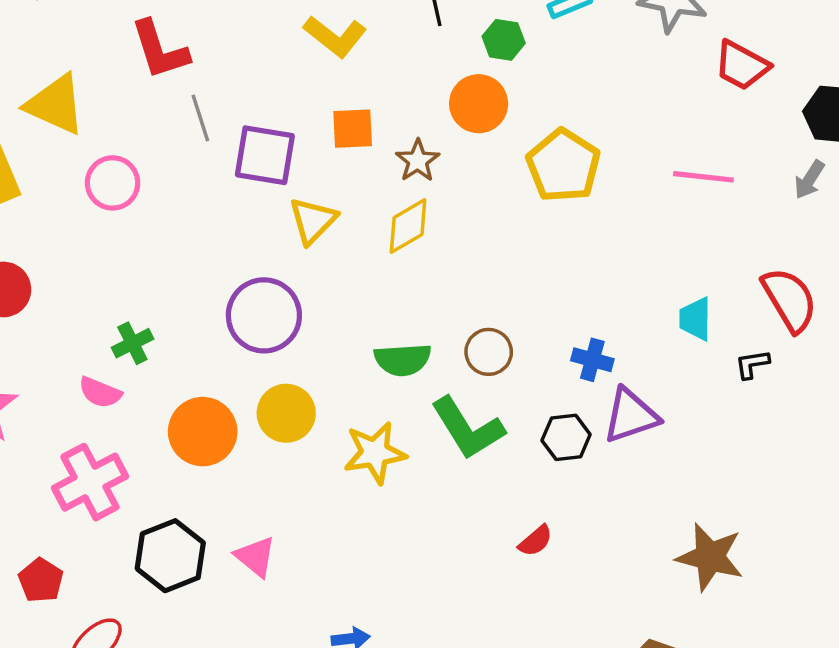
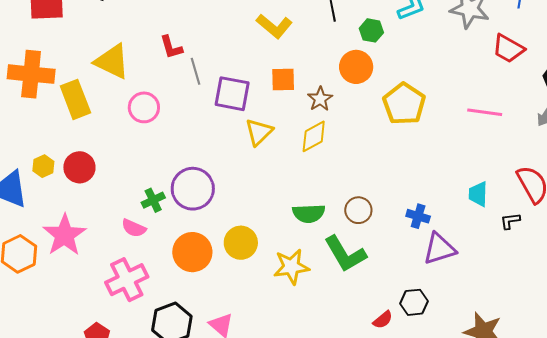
red L-shape: (160, 50) -> (171, 47), moved, size x0.7
purple circle: (264, 315) -> (193, 189), moved
black hexagon: (566, 437) -> (414, 302), moved

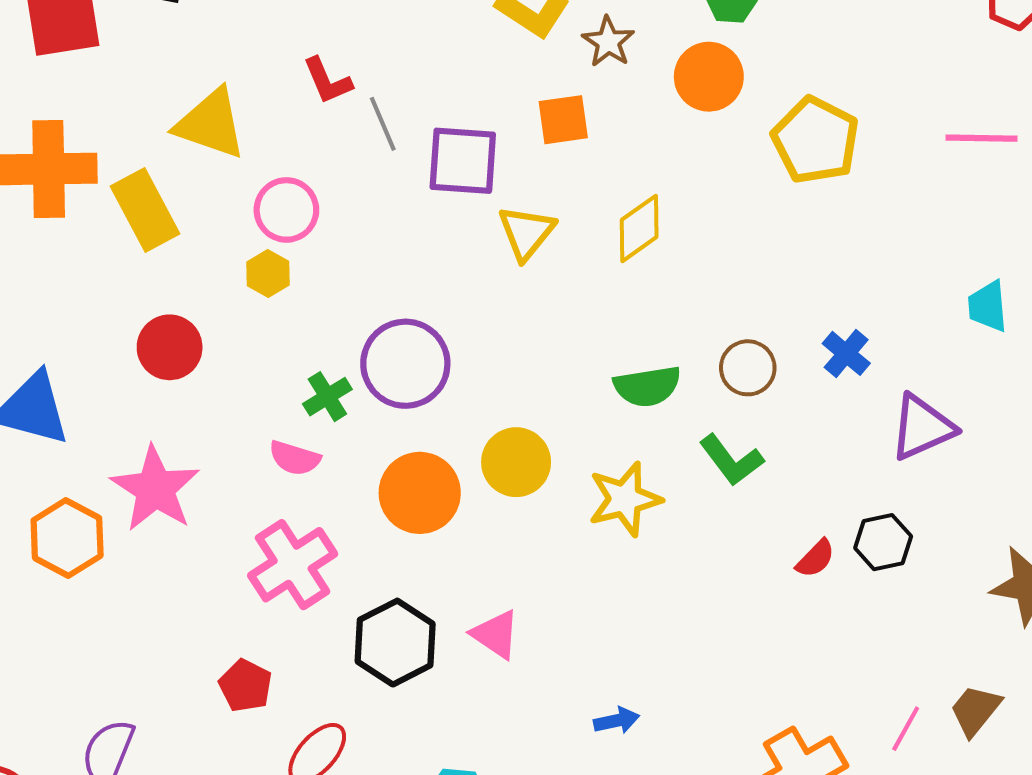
brown star: (320, 99) -> (608, 42), moved
yellow hexagon: (43, 166) -> (268, 274), moved
blue cross: (418, 216) -> (846, 353), moved, turned 30
green L-shape: (345, 254) -> (731, 460), size x0.7
red semicircle: (383, 320) -> (815, 559), moved

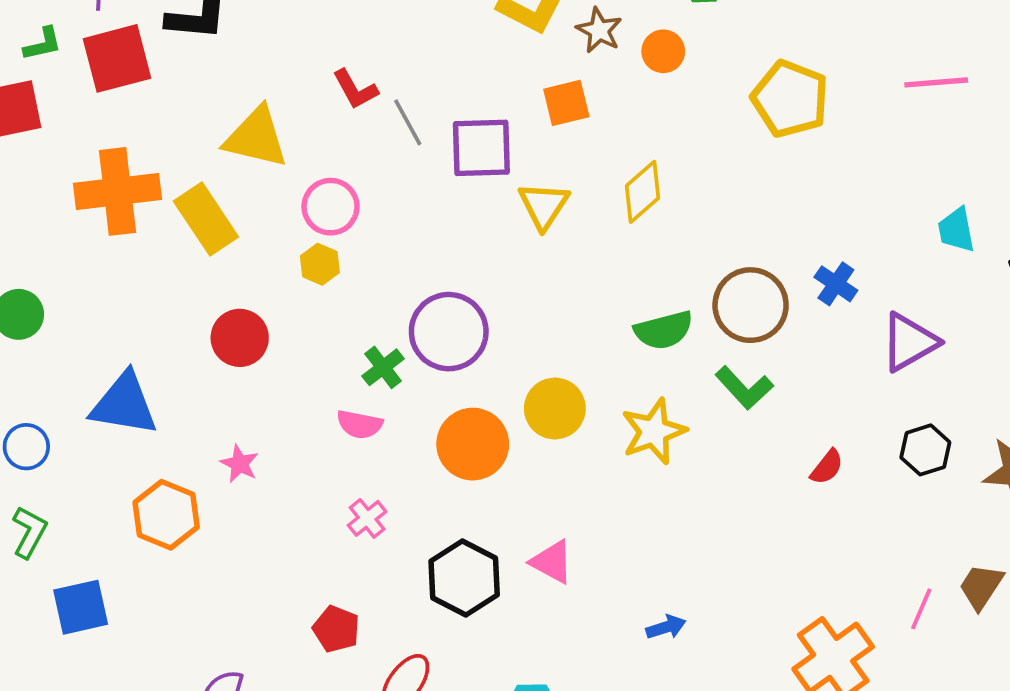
orange circle: (709, 77) -> (663, 51), moved, size x0.7
brown circle: (748, 368) -> (751, 305), size x1.5
pink star: (155, 489) -> (239, 464), size x0.5
black hexagon: (883, 542) -> (925, 450), moved
pink cross: (293, 565) -> (367, 518), size x0.5

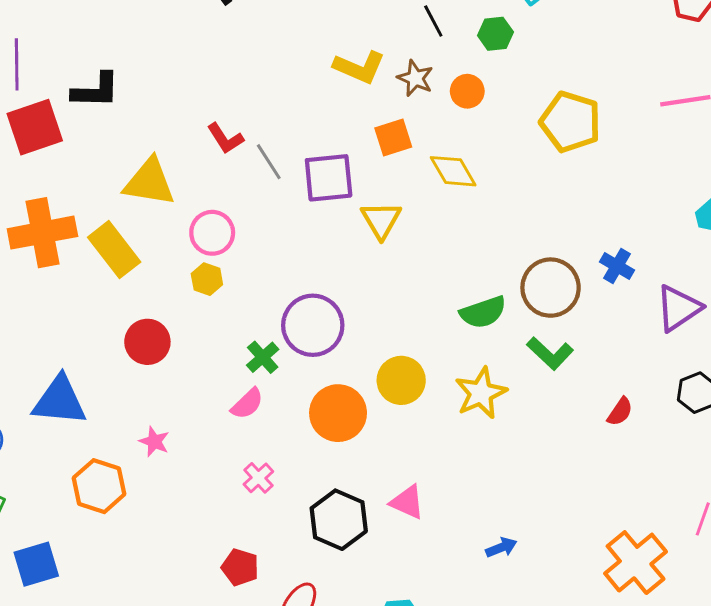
yellow diamond: (643, 192) -> (453, 171), moved, turned -75
pink semicircle: (360, 424) -> (247, 404), turned -51

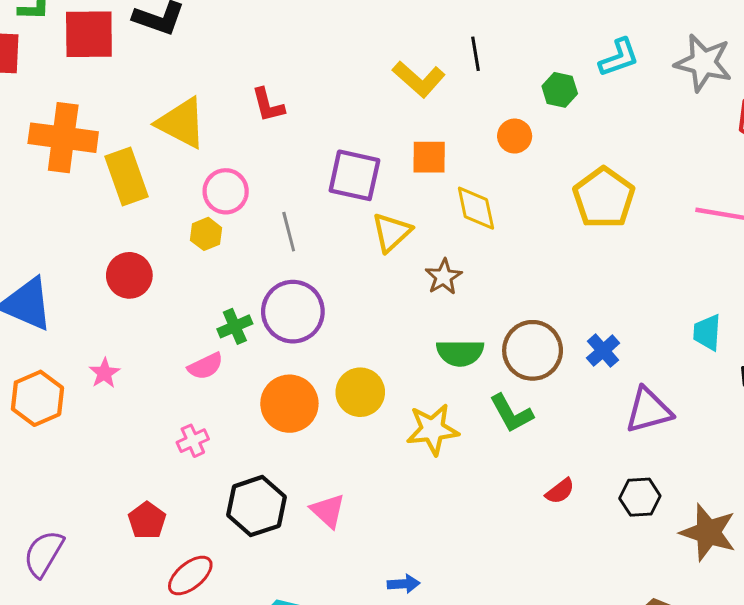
black line: (433, 21) -> (475, 54), moved
brown star: (415, 78) -> (444, 277), moved
gray line: (269, 162) -> (289, 232), moved

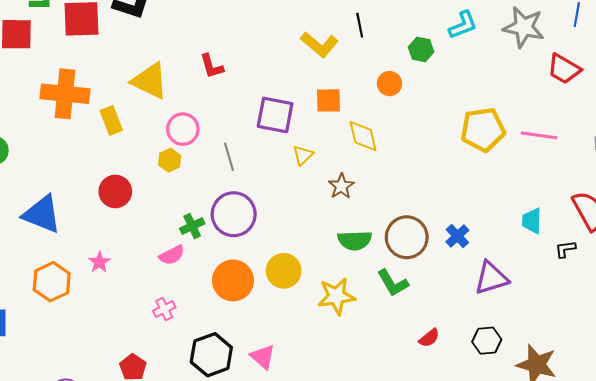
yellow rectangle: (126, 176) -> (111, 120), size x0.7
yellow pentagon: (604, 198) -> (483, 130), moved, turned 30
yellow triangle: (391, 232) -> (303, 155), size x0.7

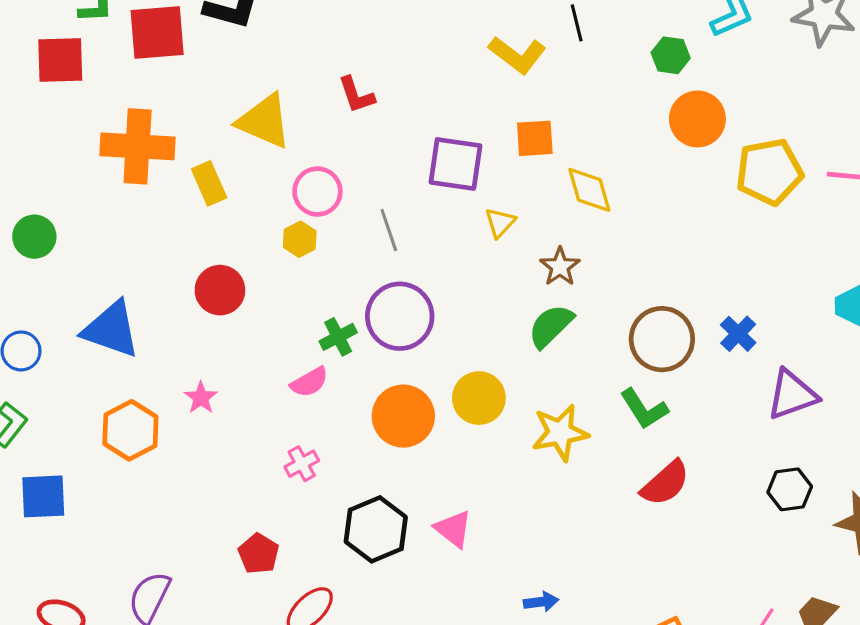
orange circle: (389, 84) -> (697, 119), moved, size x1.5
green semicircle: (355, 240) -> (551, 326), moved, turned 140
red semicircle: (429, 338) -> (665, 483), moved, size x1.6

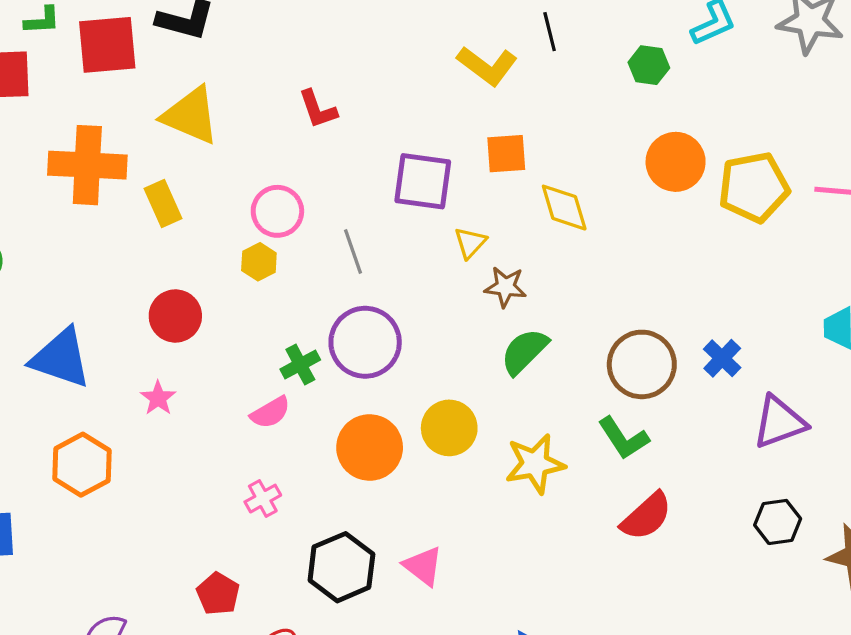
orange circle: (697, 119) -> (676, 162), moved
yellow triangle: (264, 121) -> (191, 115), moved
brown star: (560, 267) -> (505, 287), moved, turned -30
pink star: (201, 398) -> (158, 398), moved

